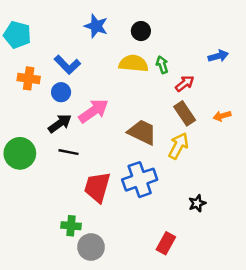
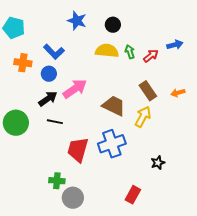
red arrow: (185, 83) -> (151, 56), moved

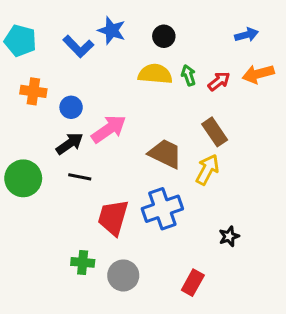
blue arrow: (175, 45) -> (246, 35), moved
blue L-shape: (54, 52) -> (78, 46), moved
orange arrow: (178, 93) -> (258, 74), moved, size x1.5
gray circle: (73, 198) -> (123, 275), moved

